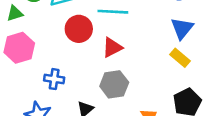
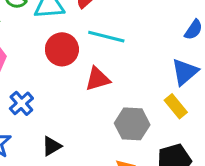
blue cross: (54, 79) -> (21, 103), turned 30
gray hexagon: (114, 84) -> (132, 124), moved

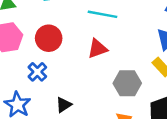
red circle: (62, 49) -> (49, 38), moved

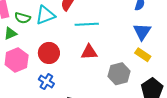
red triangle: (97, 49) -> (89, 52), turned 30

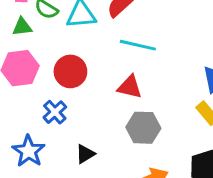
gray hexagon: (119, 74) -> (143, 128), moved

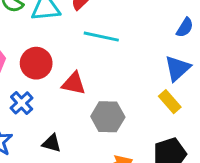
red triangle: (130, 87) -> (74, 83), moved
black triangle: (85, 154) -> (52, 143), turned 48

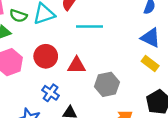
blue triangle: (178, 68) -> (151, 38), turned -40
blue cross: (22, 103) -> (51, 93), moved

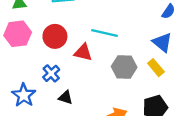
cyan line: (89, 26) -> (105, 33), moved
gray hexagon: (107, 84) -> (124, 67), moved

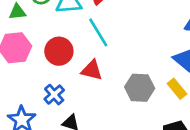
cyan line: (105, 33) -> (98, 32), moved, turned 45

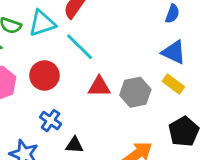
red triangle: (92, 70) -> (99, 87), moved

